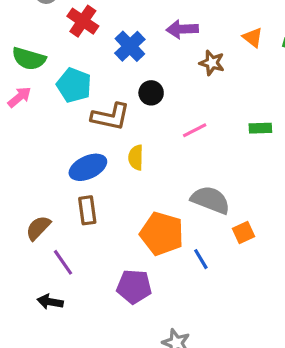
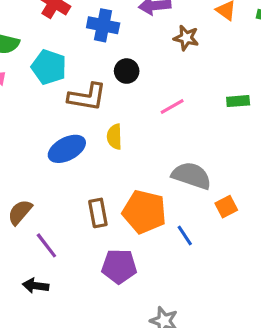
blue cross: (130, 46) -> (103, 25), turned -32
brown rectangle: (87, 210) -> (98, 213), moved

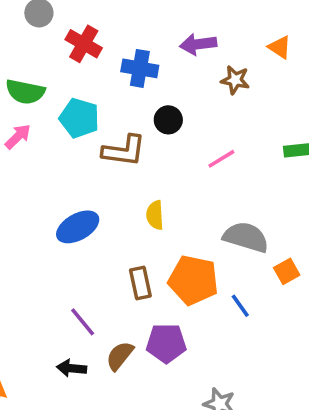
yellow semicircle: (114, 137) -> (155, 215), moved
blue ellipse: (67, 149) -> (78, 227), moved
brown semicircle: (20, 212) -> (120, 356), moved

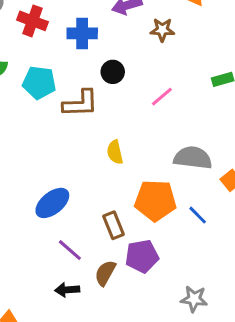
blue ellipse: (78, 227) -> (52, 203), moved
brown rectangle: (140, 283) -> (113, 225), moved

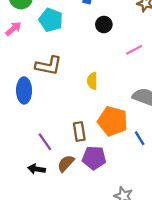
brown L-shape: (80, 103) -> (49, 66), moved
blue ellipse: (52, 203) -> (24, 90), moved, turned -65

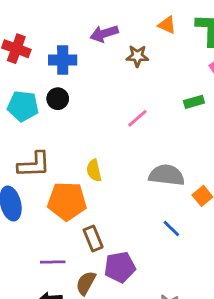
black circle: (104, 25) -> (58, 99), moved
orange pentagon: (113, 121) -> (67, 201), moved
purple line: (45, 142) -> (53, 262), turned -42

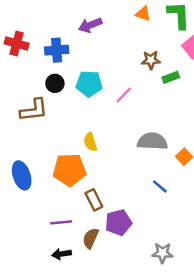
brown star: (137, 56) -> (151, 60), moved
cyan pentagon: (23, 106) -> (89, 84), moved
brown L-shape: (34, 165) -> (34, 110), moved

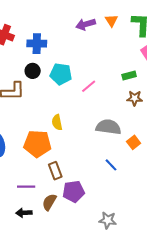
orange triangle: (143, 14) -> (111, 21), turned 32
purple arrow: (90, 25) -> (86, 24), moved
brown star: (151, 60) -> (135, 98), moved

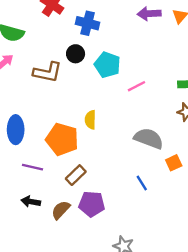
brown rectangle: (55, 171) -> (76, 175), turned 54
purple line: (26, 187) -> (33, 167), moved
black arrow: (24, 213) -> (31, 202), moved

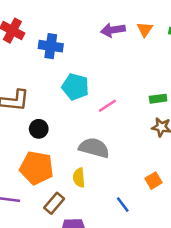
black circle: (76, 54) -> (39, 129), moved
yellow semicircle: (90, 120) -> (79, 178), moved
gray semicircle: (149, 138) -> (94, 148), moved

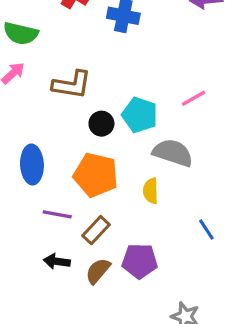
cyan pentagon: (75, 87) -> (140, 115), moved
brown rectangle: (54, 203) -> (96, 230), moved

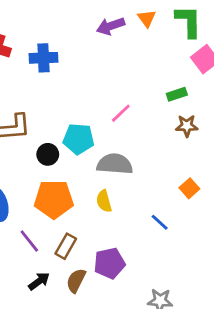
purple line: (57, 214) -> (29, 241), turned 55
black arrow: (57, 261) -> (39, 281), turned 150

